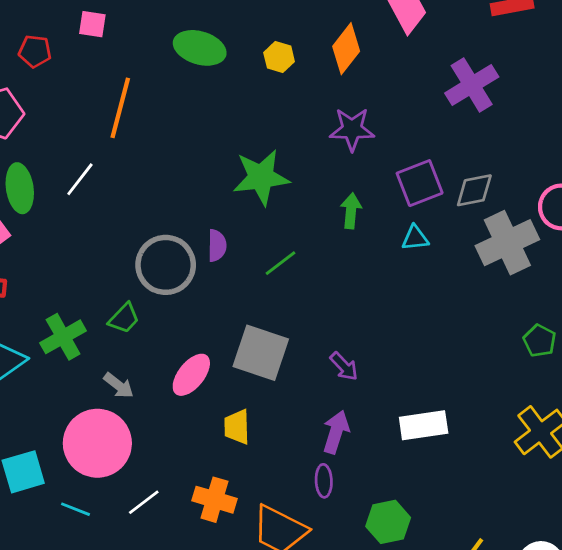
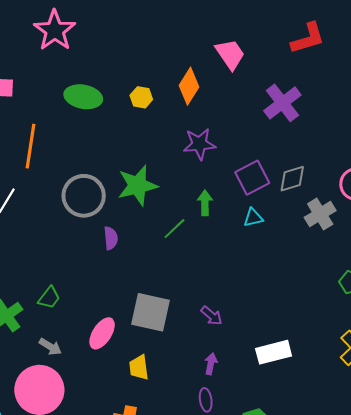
gray cross: (507, 243) -> (320, 214), size x0.7
green line: (280, 263) -> (174, 229), moved
gray circle: (166, 265) -> (84, 196), moved
purple arrow: (336, 432) -> (211, 364), size x0.7

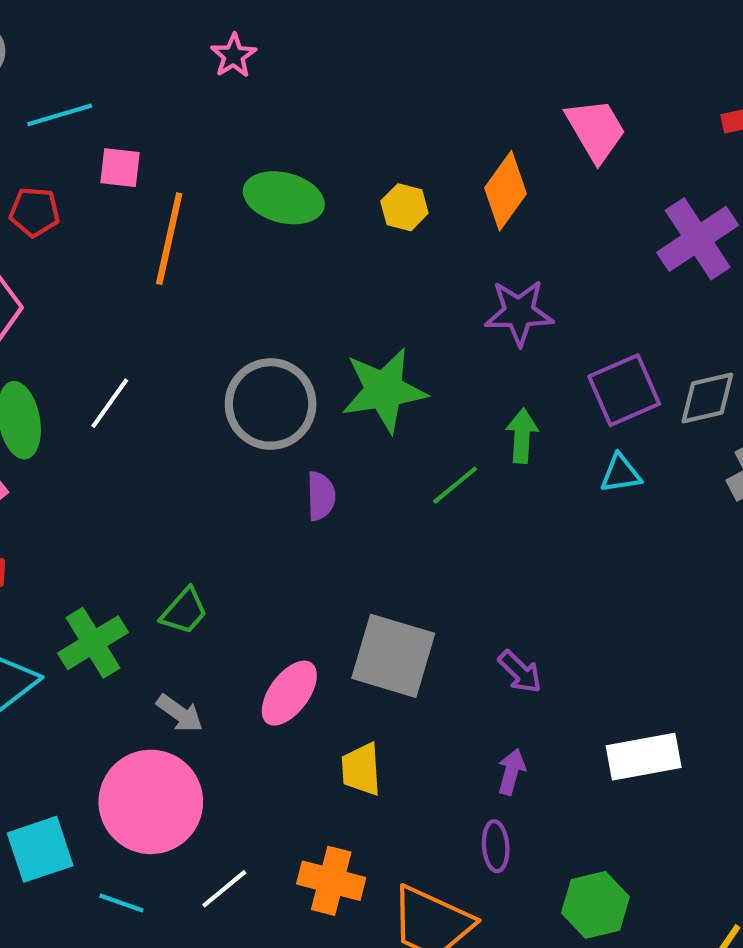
pink star: (55, 30) -> (234, 56), size x0.5
orange line: (30, 146) -> (169, 239), moved

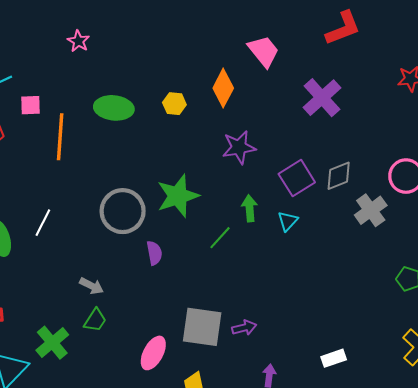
cyan triangle: (621, 474) -> (288, 221), moved, turned -30
purple arrow: (520, 672) -> (244, 328), moved, turned -50
gray arrow: (180, 713) -> (92, 286), moved
white rectangle: (644, 757) -> (334, 358), size x0.7

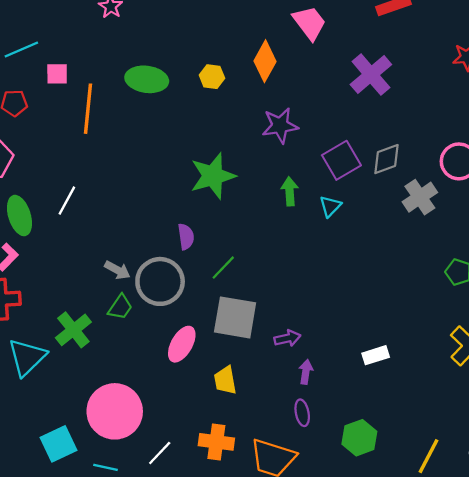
gray circle: (123, 211) -> (160, 281), moved
green line: (220, 238) -> (223, 268), moved
purple arrow: (244, 328) -> (287, 338), moved

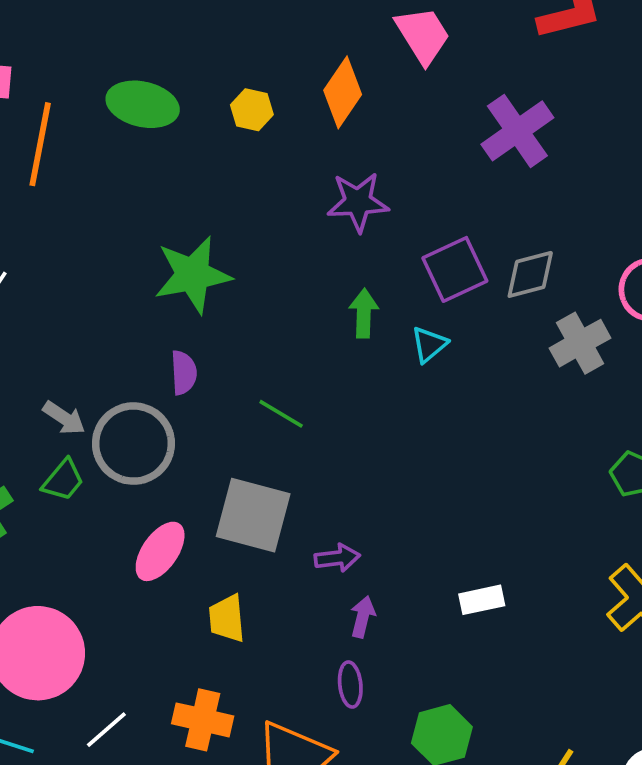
green star: (213, 176) -> (193, 275), moved
green line: (223, 268) -> (281, 414), moved, turned 72

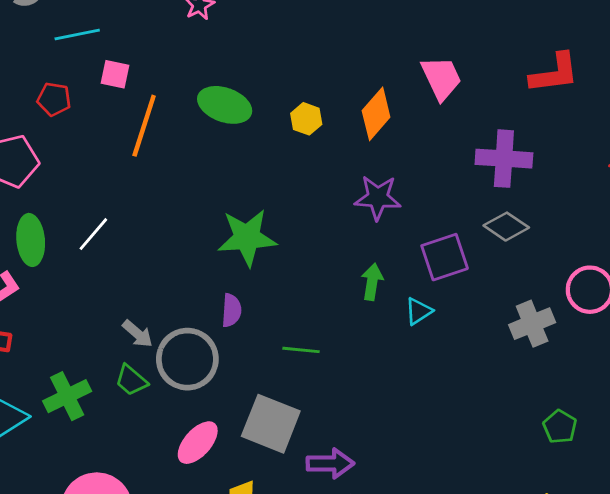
purple cross: (517, 131) -> (504, 159), turned 32
gray diamond: (530, 274) -> (506, 227), moved, turned 42
green line: (281, 414) -> (301, 350), turned -32
green trapezoid: (63, 480) -> (131, 380), turned 84
purple arrow: (337, 558) -> (330, 463), size x1.4

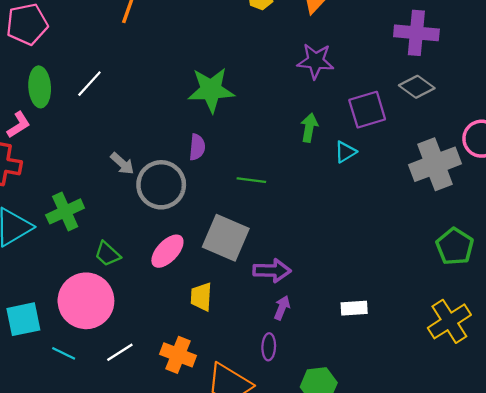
gray cross: (532, 324) -> (435, 164), size x1.4
green trapezoid: (131, 380) -> (107, 254), moved
green pentagon: (560, 427) -> (455, 247), size x1.4

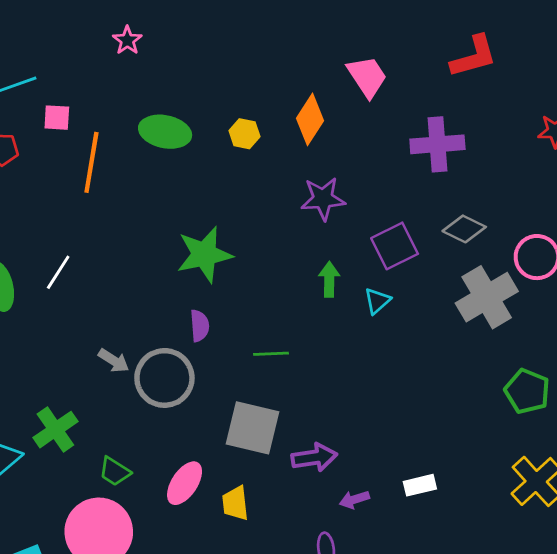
gray diamond: (417, 87) -> (464, 229), moved
pink ellipse: (167, 251) -> (185, 483), moved
purple arrow: (282, 308) -> (354, 499), moved, turned -120

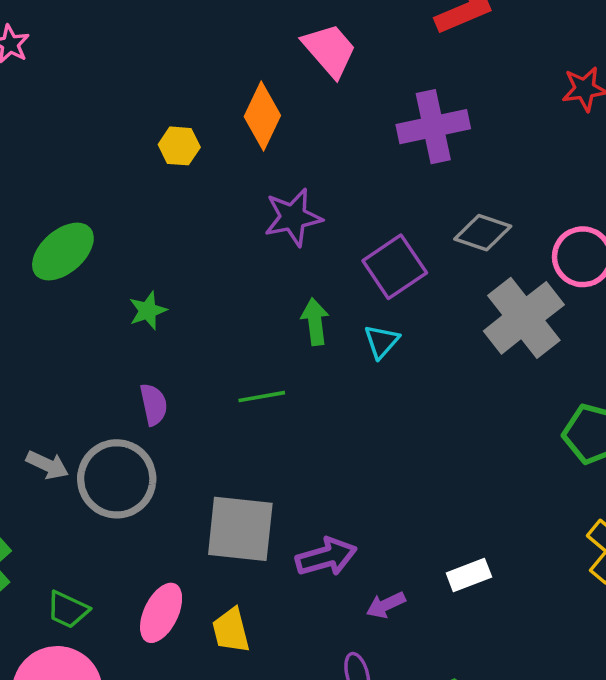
green ellipse: (165, 132) -> (63, 252), moved, turned -45
green star: (204, 254) -> (148, 311), size x0.5
green line: (271, 354) -> (262, 397), moved

